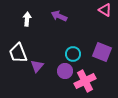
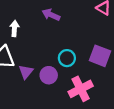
white arrow: (27, 19) -> (14, 28), moved
purple circle: (65, 71) -> (49, 75), moved

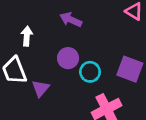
purple circle: (49, 75) -> (68, 58), moved

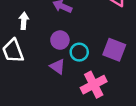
purple triangle: (41, 88) -> (58, 67), moved, turned -35

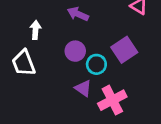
purple square: (114, 50) -> (124, 50), moved, turned 35
purple triangle: (58, 67) -> (83, 88), moved

